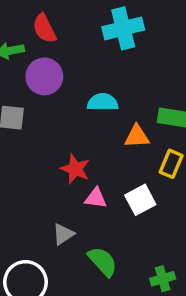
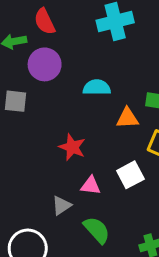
pink triangle: (96, 198) -> (91, 186), moved

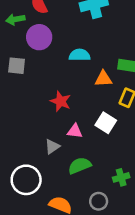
white square: (130, 175) -> (106, 123), turned -30
green semicircle: (97, 230) -> (80, 166), turned -70

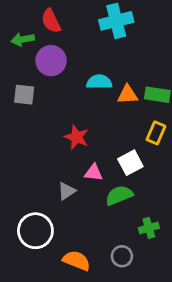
orange triangle: (103, 79) -> (128, 95), moved
white square: (106, 123) -> (130, 163), turned 30
green semicircle: (80, 166) -> (119, 195), moved

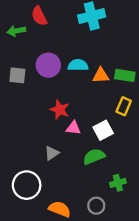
purple circle: (51, 61) -> (48, 65), moved
pink triangle: (94, 173) -> (73, 128), moved

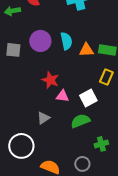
cyan semicircle: (78, 65) -> (66, 41), turned 78

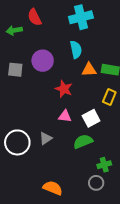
cyan semicircle: (66, 41) -> (76, 50), moved
red star: (50, 80) -> (64, 89), moved
white circle: (21, 146) -> (17, 142), moved
gray circle: (82, 164) -> (96, 183), moved

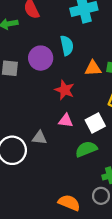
cyan semicircle: (76, 50) -> (67, 45), moved
gray triangle: (46, 138) -> (39, 138), moved, turned 40
orange semicircle: (53, 188) -> (69, 203), moved

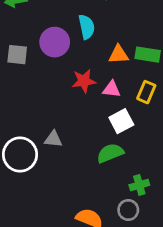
red star: (65, 90) -> (84, 81), turned -30
pink triangle: (66, 121) -> (112, 89), moved

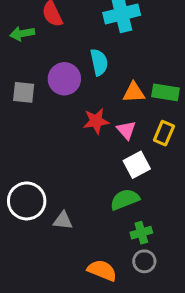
pink triangle: (112, 89) -> (126, 130), turned 42
gray triangle: (53, 139) -> (63, 221), moved
green cross: (139, 185) -> (141, 233), moved

